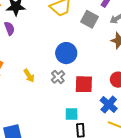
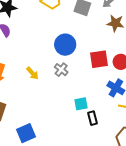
red square: (84, 84) -> (99, 59), moved

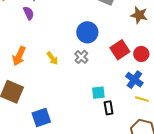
red square: (99, 59) -> (120, 50), turned -30

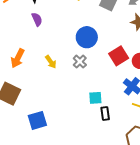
purple semicircle: (29, 13) -> (37, 19), moved

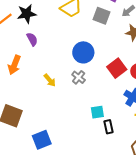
orange arrow: (18, 58) -> (14, 65), moved

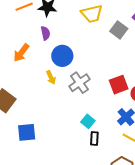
blue circle: (83, 52) -> (62, 56), moved
gray cross: (79, 77) -> (80, 83), size x1.5
cyan square: (97, 112) -> (88, 121), turned 32

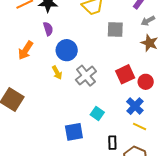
gray square: (119, 30) -> (115, 30), moved, turned -30
blue square: (27, 132) -> (74, 132), moved
black rectangle: (94, 139) -> (112, 143), moved

